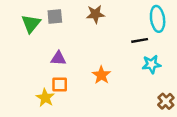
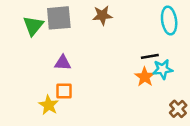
gray square: (55, 17) -> (59, 18), size x1.5
black line: (140, 40) -> (150, 56), moved
orange star: (101, 75) -> (145, 77), moved

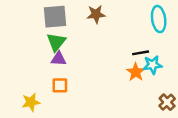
green triangle: (33, 26) -> (56, 42), moved
yellow star: (49, 105) -> (31, 102), moved, turned 30

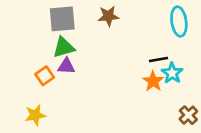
green triangle: (56, 42) -> (64, 47), turned 35
cyan star: (153, 65) -> (172, 73), turned -30
orange square: (60, 85) -> (45, 76), moved, turned -35

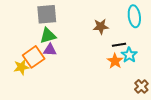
brown star: (108, 16) -> (101, 26), moved
orange square: (45, 76) -> (34, 57), size x1.5
yellow star: (35, 115) -> (21, 67), moved

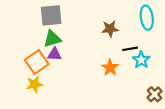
orange star: (115, 61) -> (110, 68), moved
yellow star: (21, 67) -> (34, 84), moved

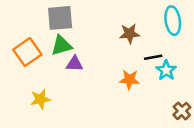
purple triangle: (54, 54) -> (74, 64), moved
orange square: (37, 62) -> (27, 52), moved
orange star: (110, 68) -> (129, 80), turned -30

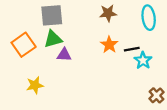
brown star: (129, 34) -> (108, 13), moved
orange star: (129, 80) -> (109, 45), moved, turned 30

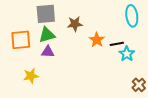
brown star: (108, 13) -> (75, 24), moved
orange square: (24, 45) -> (21, 40), turned 30
purple triangle: (64, 55) -> (48, 52), moved

